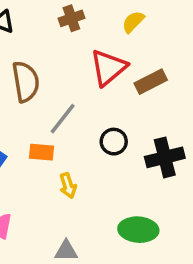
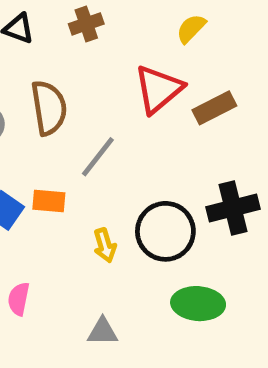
brown cross: (71, 18) -> (86, 24), moved
black circle: (114, 142) -> (165, 231), moved, size x1.6
orange rectangle: (42, 152) -> (49, 201), moved

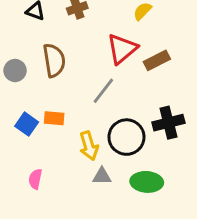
gray line: (98, 157) -> (103, 91), moved
yellow arrow: (105, 245) -> (89, 146), size x1.4
gray triangle: (103, 332) -> (102, 176), moved

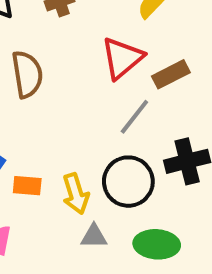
gray line: (103, 91) -> (134, 117), moved
orange rectangle: (54, 118) -> (27, 186), moved

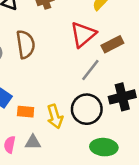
gray triangle: (94, 236) -> (33, 142), moved

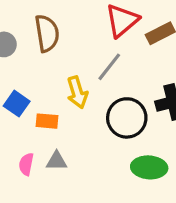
gray line: (90, 70) -> (109, 67), moved
yellow arrow: (55, 116) -> (77, 92), moved

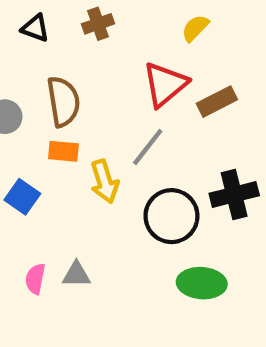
orange rectangle: (47, 121) -> (63, 151), moved

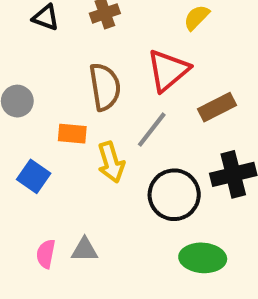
brown semicircle: (63, 102) -> (105, 87), moved
brown rectangle: (217, 102) -> (217, 107), moved

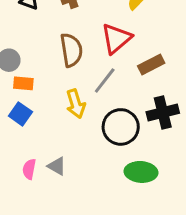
orange rectangle: (72, 134) -> (23, 83), moved
gray triangle: (85, 250) -> (57, 166), turned 30

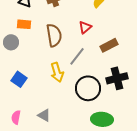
red triangle: (116, 38) -> (85, 27), size x0.6
orange rectangle: (23, 83) -> (24, 24), moved
pink semicircle: (29, 169) -> (16, 117), moved

